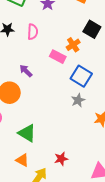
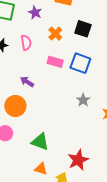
orange cross: (73, 45) -> (55, 34), moved
blue square: (81, 76) -> (80, 63), moved
red star: (61, 159) -> (78, 160), size x1.5

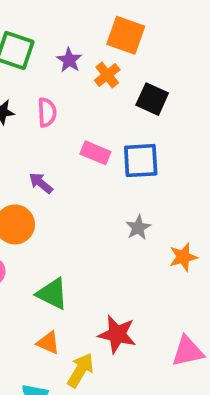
orange cross: (55, 34) -> (107, 75), moved
blue square: (80, 63) -> (141, 161), turned -30
red star: (78, 160) -> (117, 334), turned 30

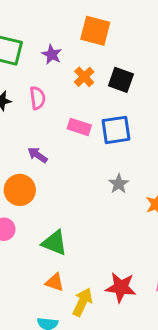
orange cross: (107, 75) -> (84, 77), moved
red star: (117, 334) -> (121, 287), moved

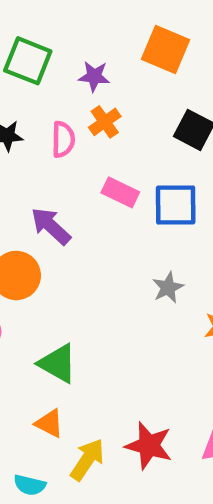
purple star: (52, 54) -> (94, 76), turned -30
orange cross: (84, 77) -> (105, 122), moved
purple arrow: (38, 155) -> (51, 226), size x1.4

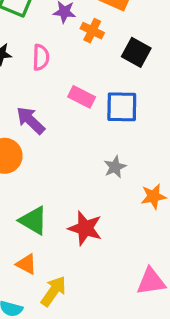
orange cross: (105, 122) -> (92, 31), moved, turned -30
red star: (149, 446) -> (85, 228), moved

